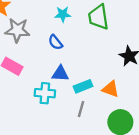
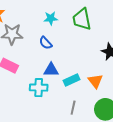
orange triangle: (111, 89) -> (95, 81), turned 35
gray line: (81, 109) -> (73, 108), moved

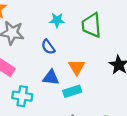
orange triangle: (95, 81) -> (77, 67), moved
cyan cross: (39, 88) -> (22, 96), moved

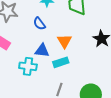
cyan cross: (22, 96) -> (28, 66), moved

